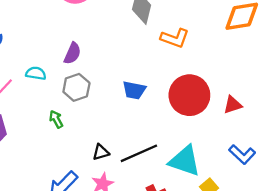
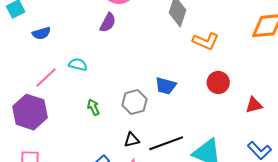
purple semicircle: (72, 53) -> (108, 23), moved
gray hexagon: (76, 87) -> (134, 102), moved
red circle: (189, 95) -> (218, 82), moved, size x0.6

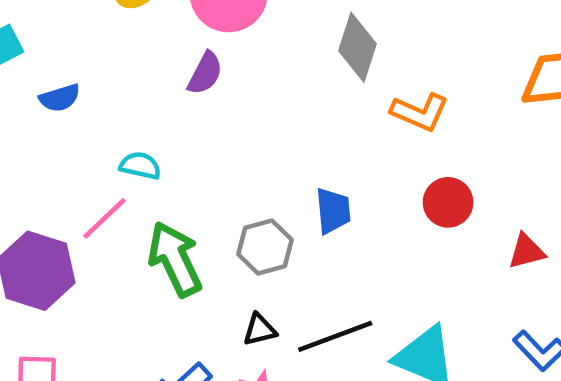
pink line: (46, 77) -> (104, 218), moved
blue trapezoid: (166, 86) -> (333, 211), turned -110
green arrow: (93, 107) -> (175, 259), size x2.0

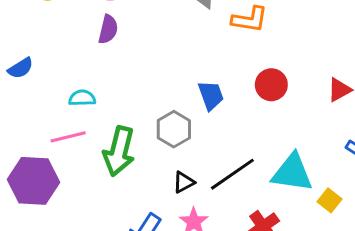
red circle: (448, 202) -> (271, 85), moved
pink line: (104, 218) -> (68, 137), turned 44
green arrow: (175, 259) -> (119, 151), turned -126

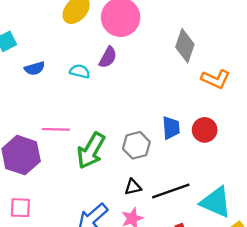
red circle: (271, 85) -> (205, 130), moved
cyan semicircle: (82, 98) -> (80, 71), moved

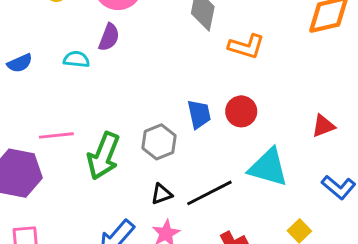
cyan triangle: (216, 202) -> (268, 167), moved

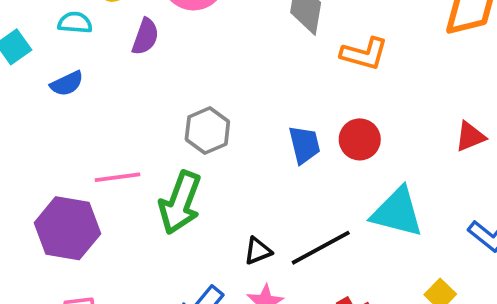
purple semicircle: (109, 37) -> (145, 37), moved
cyan semicircle: (76, 59) -> (75, 23), moved
red triangle: (323, 126) -> (470, 137), moved
gray hexagon: (159, 142) -> (207, 130), moved

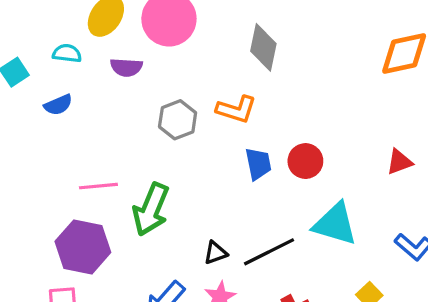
purple semicircle: (145, 37) -> (126, 67), turned 72
orange L-shape: (364, 54) -> (236, 109), moved
gray hexagon: (207, 130) -> (178, 120), moved
purple hexagon: (67, 228) -> (83, 247), moved

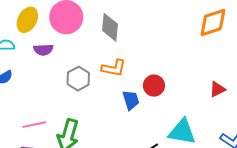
gray diamond: (263, 47) -> (110, 27), moved
red circle: (305, 161) -> (154, 86), moved

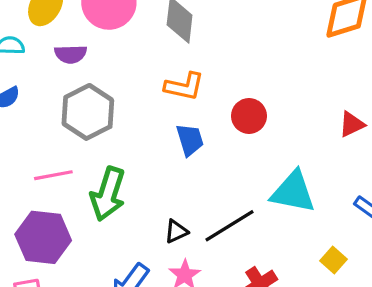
gray hexagon: (78, 79) -> (88, 112), moved, size x1.4
blue trapezoid: (131, 100) -> (190, 140), moved

